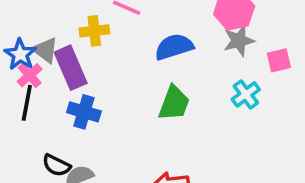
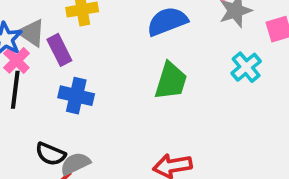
purple rectangle: (71, 68) -> (59, 50), size x0.7

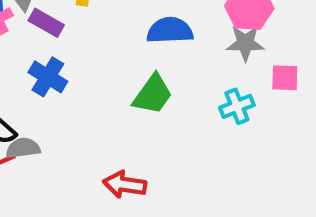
purple rectangle: (59, 50) -> (46, 23), turned -52

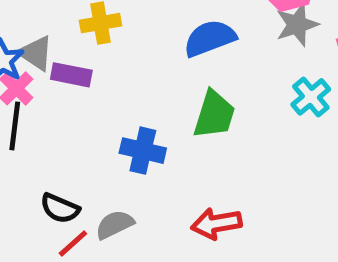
blue cross: (48, 77) -> (143, 151), moved
gray semicircle: (23, 148) -> (115, 225), moved

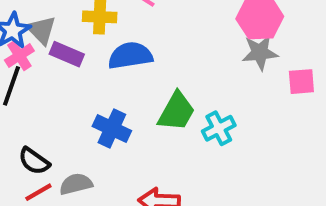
blue semicircle: (210, 38) -> (130, 56), moved
cyan cross: (311, 97) -> (219, 128), moved

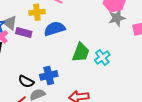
blue cross: (112, 128) -> (49, 75), moved, turned -30
black semicircle: (34, 161) -> (26, 81), moved

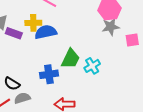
yellow cross: (37, 12) -> (33, 23), moved
blue cross: (49, 75) -> (49, 74), moved

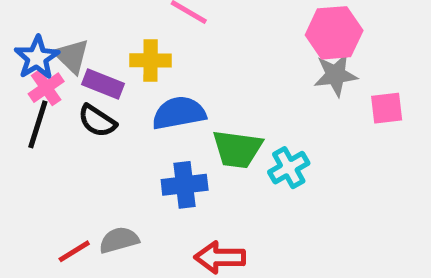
blue semicircle: (46, 32) -> (179, 113), moved
green trapezoid: (71, 59) -> (237, 149), turned 70
black semicircle: (12, 84) -> (97, 121), moved

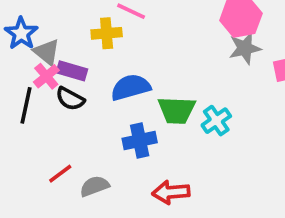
blue star: (37, 58) -> (21, 33), moved
yellow cross: (151, 60) -> (107, 33), moved
pink cross: (46, 88) -> (46, 76), moved
red line: (74, 251) -> (60, 174), moved

